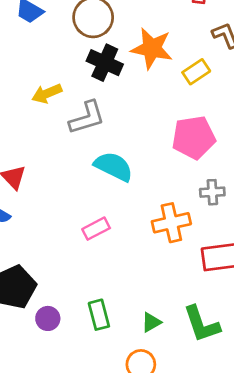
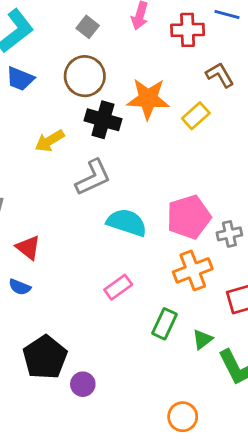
yellow arrow: (47, 94) -> (50, 141), moved
pink pentagon: (194, 137) -> (189, 217), moved
green rectangle: (99, 315) -> (165, 324), moved, turned 48
green triangle: (151, 322) -> (202, 339), moved

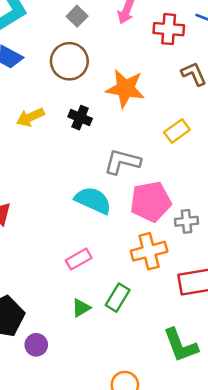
yellow rectangle: (196, 116) -> (177, 131), moved
black cross: (103, 120) -> (80, 118), moved, size x0.7
gray L-shape: (93, 177) -> (122, 162), moved, turned -147
green triangle: (202, 339) -> (81, 308), moved

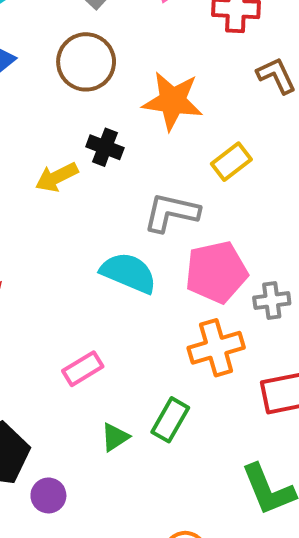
yellow arrow: (30, 117) -> (57, 177), moved
yellow rectangle: (177, 131) -> (231, 162), moved
pink rectangle: (79, 259) -> (83, 369), moved

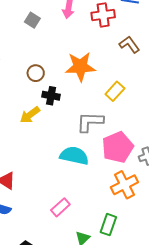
brown circle: (86, 62) -> (36, 73), moved, size x0.6

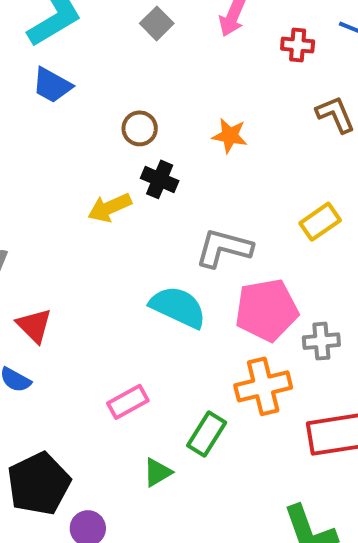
red cross: (103, 15) -> (298, 45), size x0.7
orange star: (80, 67) -> (230, 136), size x0.6
yellow rectangle: (115, 91) -> (320, 222), moved
green rectangle: (108, 225) -> (207, 434), moved

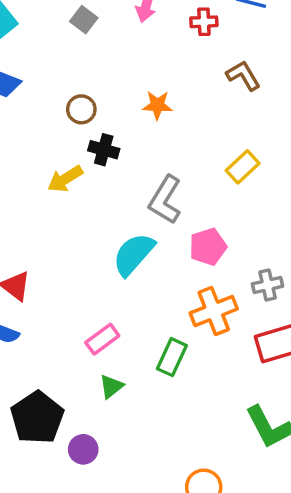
gray L-shape: (224, 248) -> (165, 200), turned -66
cyan semicircle: (178, 307) -> (134, 254), turned -66
pink pentagon: (267, 310) -> (208, 247), size x0.7
gray cross: (321, 341) -> (268, 285), moved
green triangle: (157, 472) -> (111, 386), moved

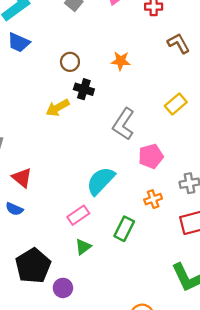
cyan semicircle: (134, 254) -> (101, 181), moved
orange cross: (214, 311) -> (153, 199), size x0.6

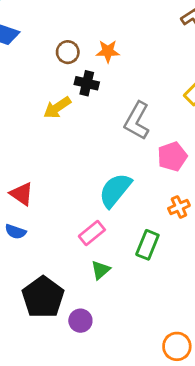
orange star: (121, 61) -> (108, 51), moved

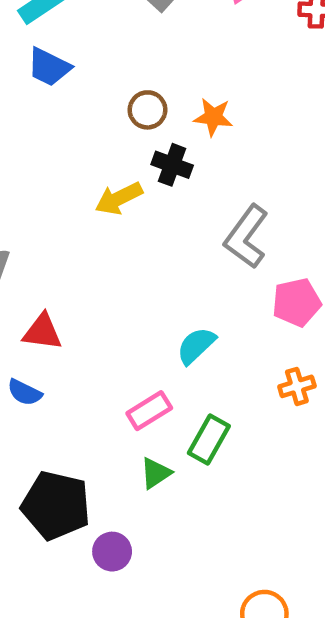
cyan semicircle: (115, 190) -> (196, 346), size x0.7
red triangle: (22, 194) -> (42, 332), turned -35
green rectangle: (147, 245) -> (209, 439), moved
black pentagon: (43, 297) -> (56, 505), turned -30

